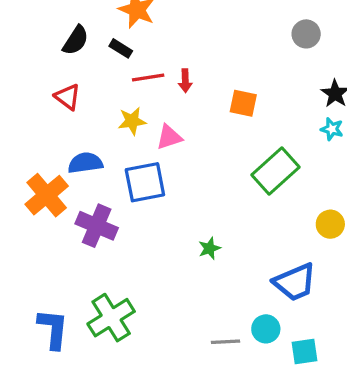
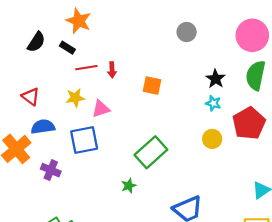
gray circle: (306, 34) -> (187, 32), moved
red triangle: (68, 97) -> (31, 97), moved
green rectangle: (275, 171) -> (151, 152), moved
yellow circle: (330, 224) -> (212, 139), moved
purple cross: (97, 226) -> (51, 170), size x0.7

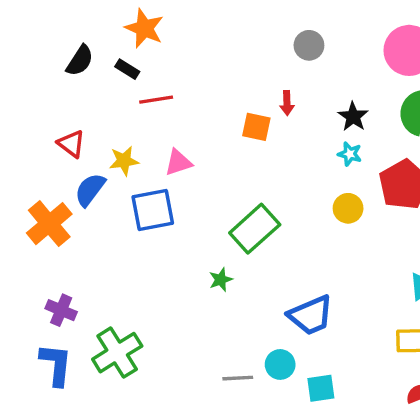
red arrow: (112, 70) -> (287, 103), moved
yellow star: (75, 98) -> (124, 161), moved
blue semicircle: (43, 127) -> (90, 190), turned -45
purple cross: (51, 170) -> (61, 310), moved

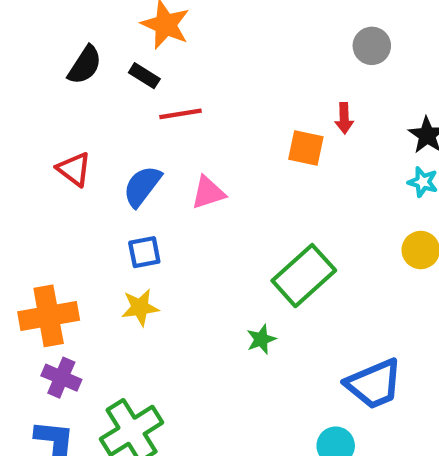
yellow star: (124, 161) -> (140, 307), moved
blue semicircle: (90, 190) -> (142, 186), moved
blue square: (153, 210) -> (144, 252), moved, size x0.6
orange cross: (49, 224) -> (49, 316), moved, turned 30

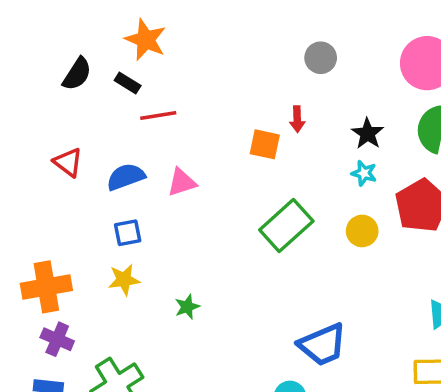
blue semicircle: (142, 186) -> (126, 177), turned 33
green rectangle: (304, 276) -> (286, 226), moved
green star: (261, 339) -> (187, 307), moved

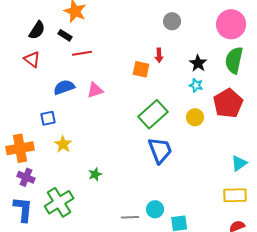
red triangle: (68, 162) -> (32, 59), moved
blue square: (128, 233) -> (48, 118), moved
yellow star: (124, 280) -> (63, 144), turned -30
green star: (187, 307) -> (95, 174), moved
blue trapezoid: (322, 345) -> (160, 150), moved, turned -88

